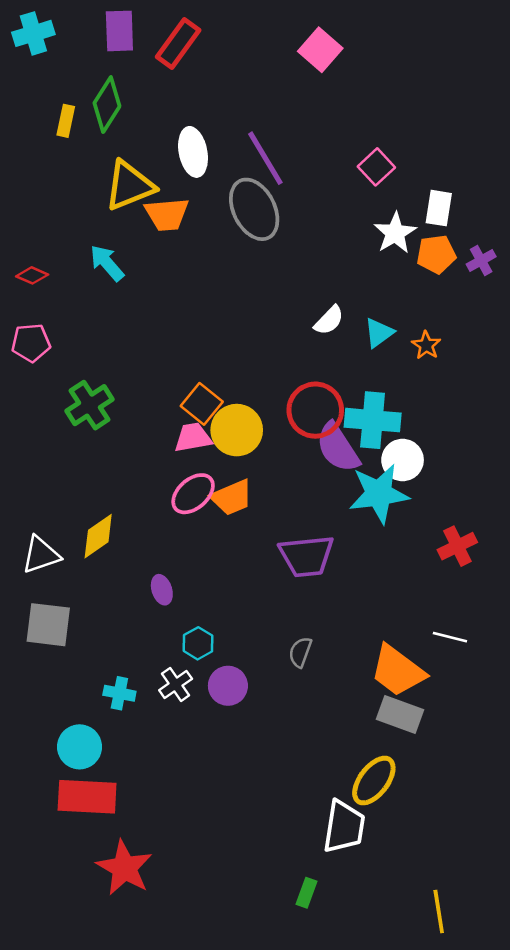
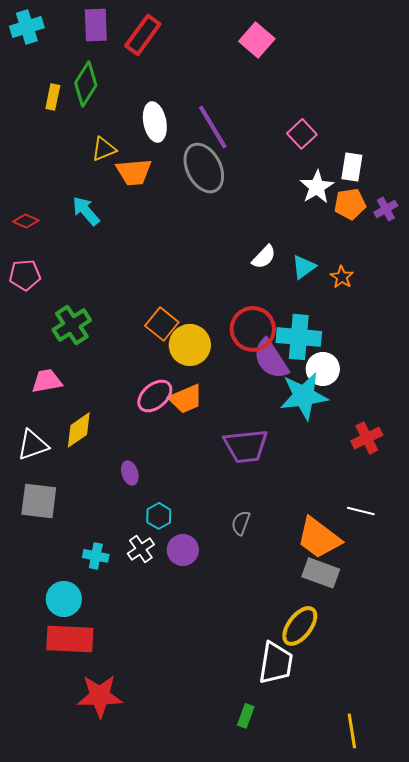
yellow triangle: (129, 186) -> (104, 149), size x0.6
pink trapezoid: (193, 438) -> (47, 381), moved
red star: (124, 868) -> (100, 696), turned -30

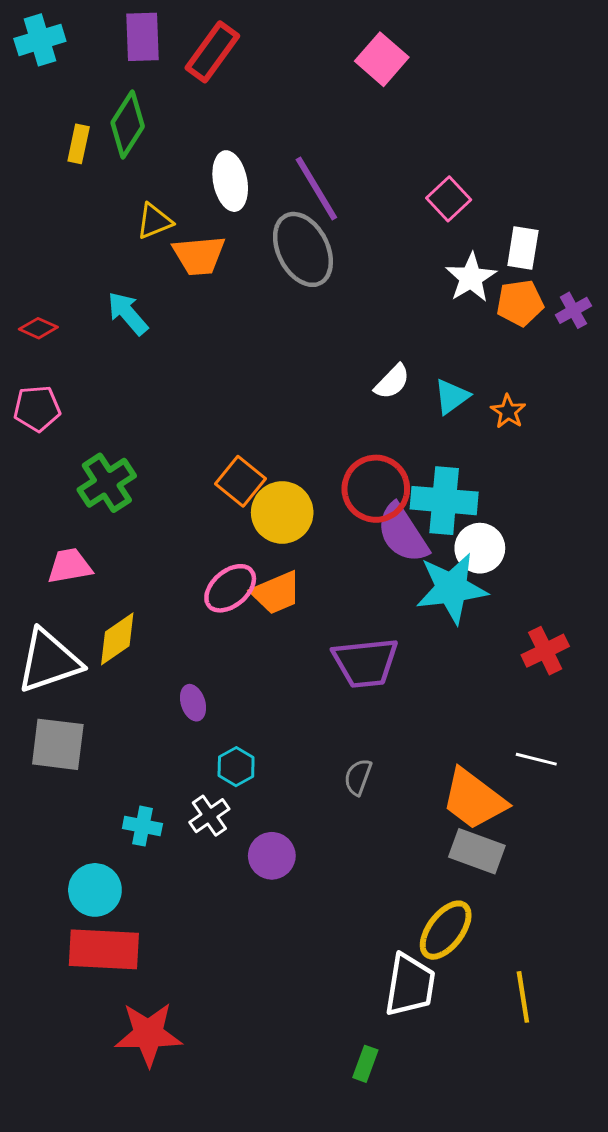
white triangle: (33, 445) -> (49, 661), size x1.4
purple circle: (183, 550) -> (272, 856), moved
yellow line: (352, 731) -> (523, 997), moved

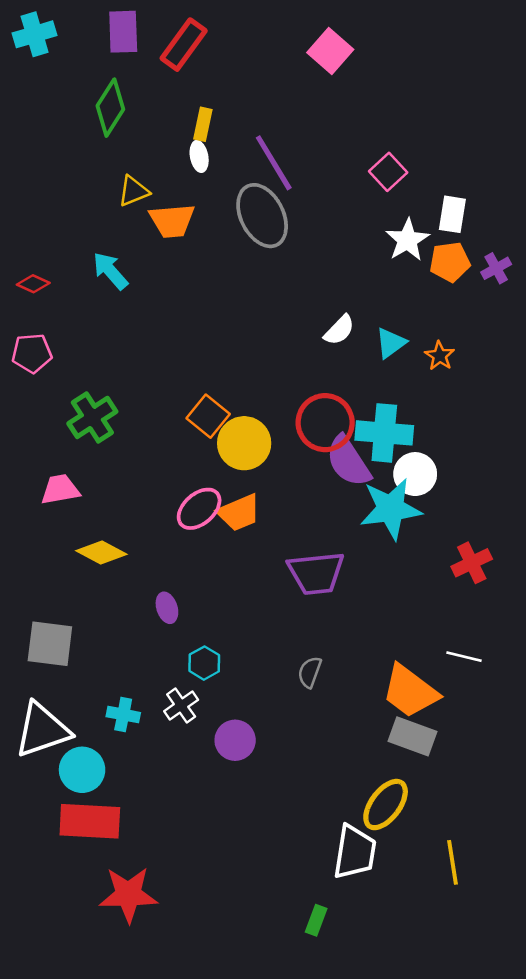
yellow rectangle: (79, 144) -> (203, 124), moved
white ellipse: (230, 181) -> (199, 156), size x0.6
yellow diamond: (117, 639) -> (101, 552), turned 63
white triangle: (49, 661) -> (42, 730), moved

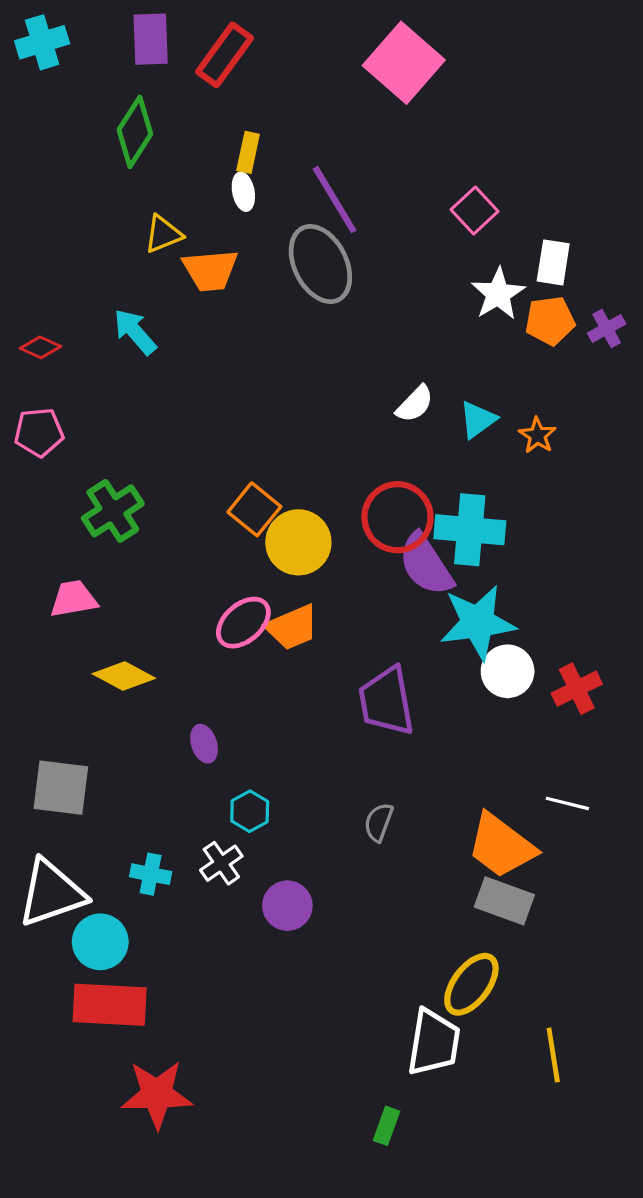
pink square: (330, 51) -> (404, 63), size x1.4
white circle: (415, 474) -> (508, 671), moved
purple trapezoid: (316, 573) -> (386, 701), turned 86

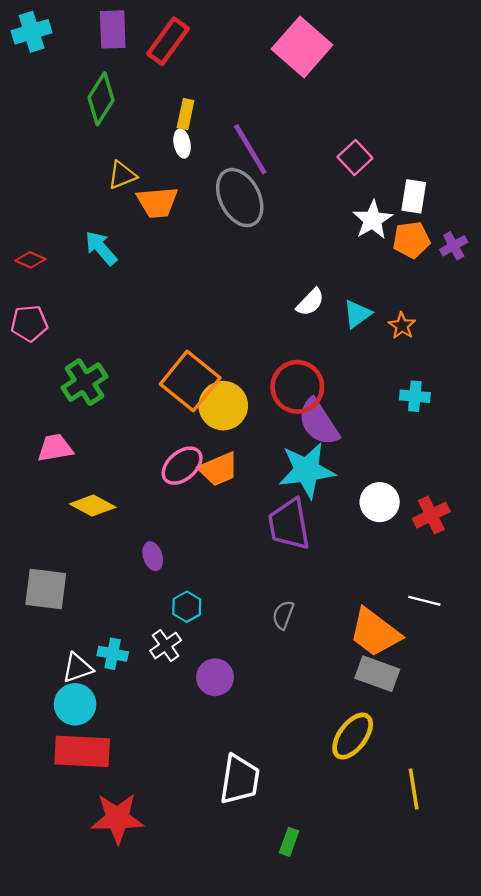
orange square: (254, 509) -> (190, 381), size x1.5
cyan cross: (470, 530) -> (415, 396), moved, size x0.6
cyan star: (478, 623) -> (307, 470), moved
white triangle: (52, 893) -> (77, 668), moved, size x0.6
white trapezoid: (434, 1042) -> (240, 780), moved

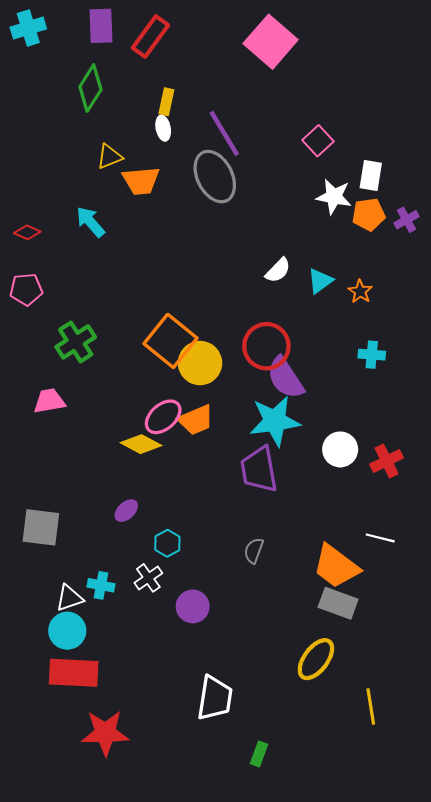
white star: (373, 220) -> (334, 197), turned -30
yellow diamond: (93, 506) -> (141, 444), moved
purple ellipse: (153, 556) -> (126, 511), moved, turned 65

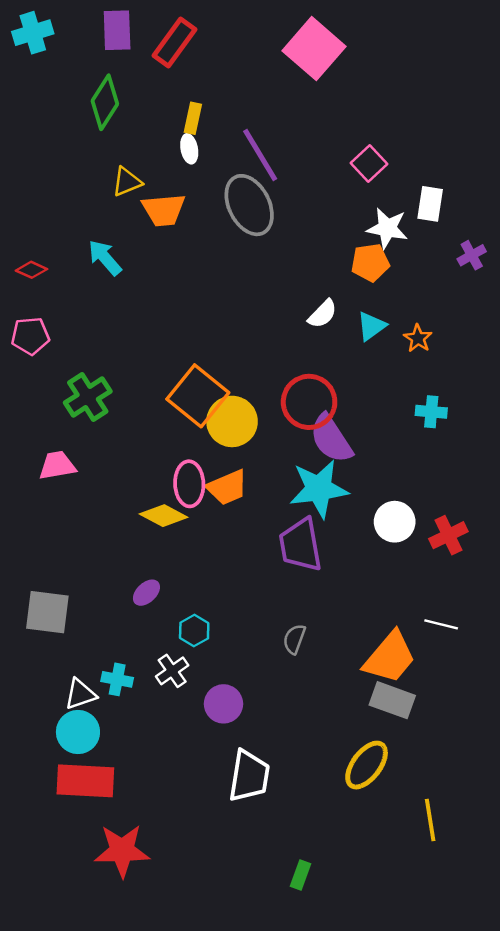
orange pentagon: (369, 214) -> (370, 263), moved
pink ellipse: (163, 417) -> (189, 484), turned -51
orange trapezoid: (336, 566) -> (390, 657), turned -87
white trapezoid: (215, 698) -> (249, 776), moved

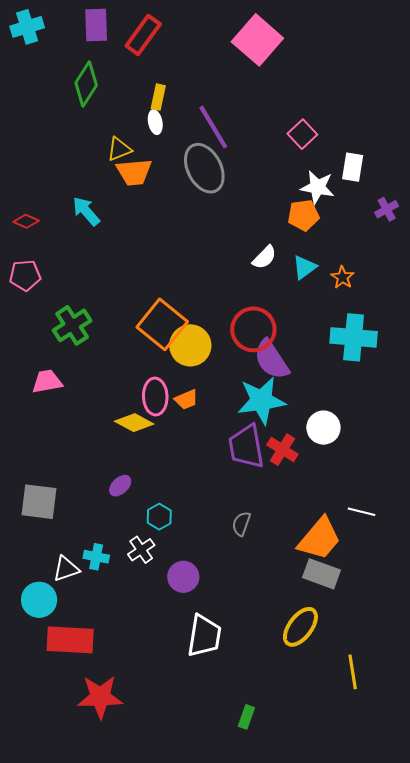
yellow triangle: (127, 182) -> (119, 149), moved
cyan cross: (431, 412) -> (354, 337), size x1.8
orange trapezoid: (227, 487) -> (186, 400), size x0.7
red cross: (448, 535) -> (282, 450), moved, turned -32
cyan circle: (78, 732) -> (39, 600), moved

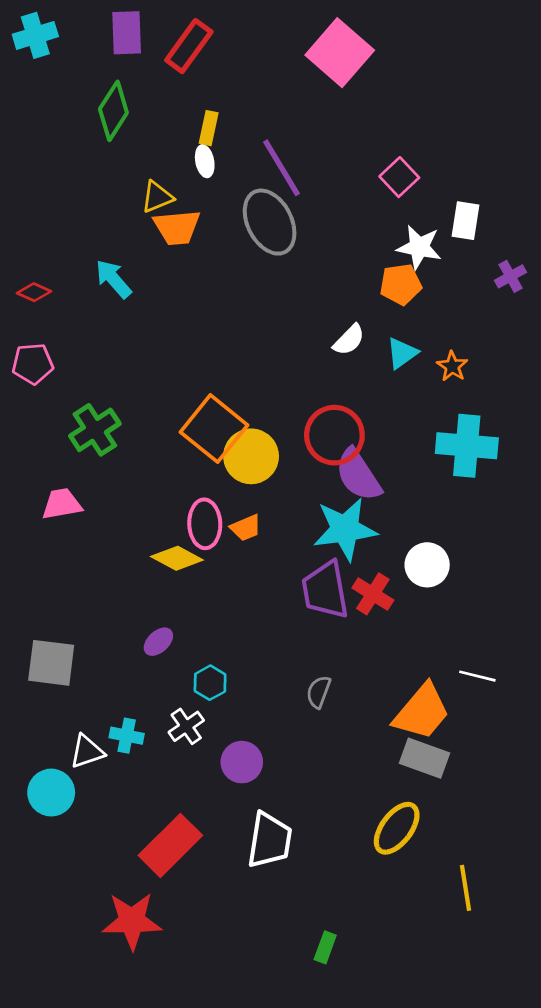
red rectangle: (70, 640) -> (170, 845), moved, turned -48

